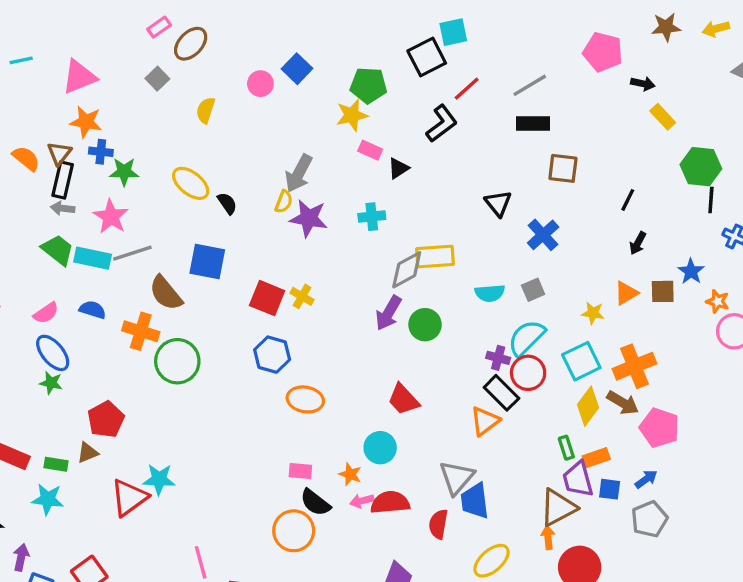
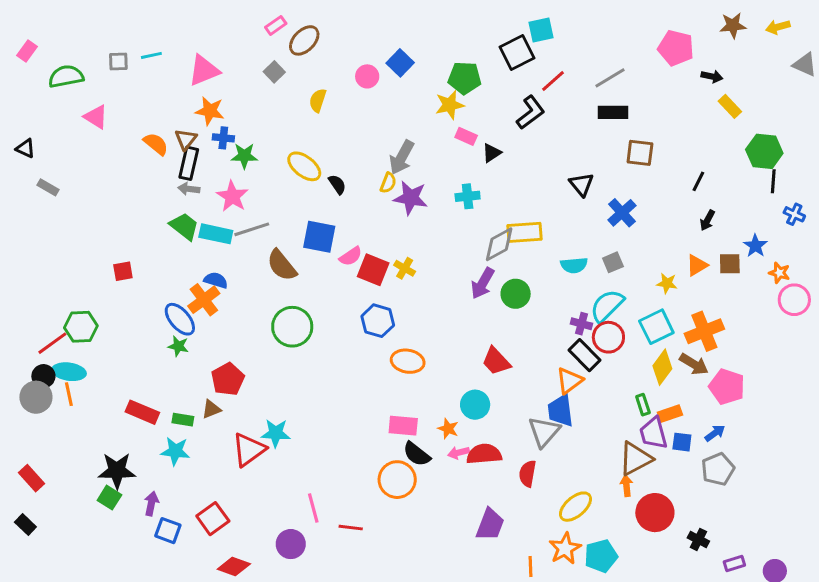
pink semicircle: (46, 313) -> (351, 256), moved
orange cross: (141, 331) -> (204, 300), moved, turned 36
pink rectangle: (300, 471) -> (403, 426), size x1.4
blue trapezoid: (475, 501) -> (561, 411), moved

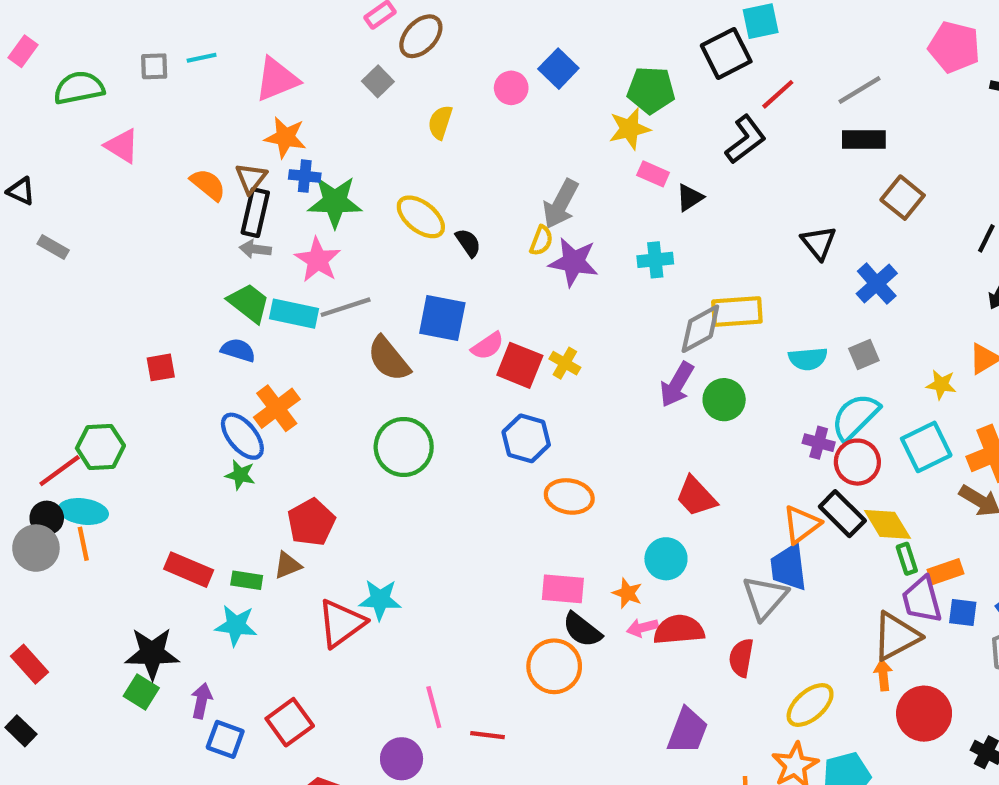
brown square: (640, 153) -> (903, 198), turned 32
green star: (244, 156) -> (335, 202), size x1.4
blue semicircle: (216, 280) -> (238, 350), moved
black rectangle: (584, 355) -> (842, 514), moved
yellow diamond: (662, 367) -> (887, 524), moved, turned -68

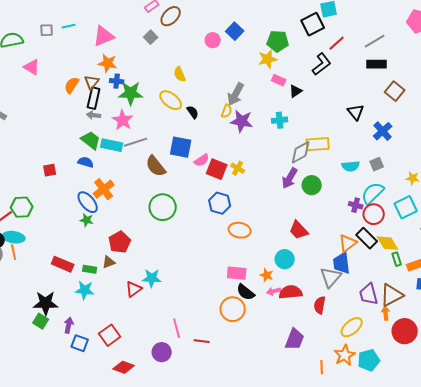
yellow semicircle: (440, 122) -> (180, 74), moved, turned -42
orange semicircle: (208, 185) -> (72, 85), turned -96
purple trapezoid: (922, 600) -> (369, 294), moved
red triangle: (341, 623) -> (134, 289), size x0.7

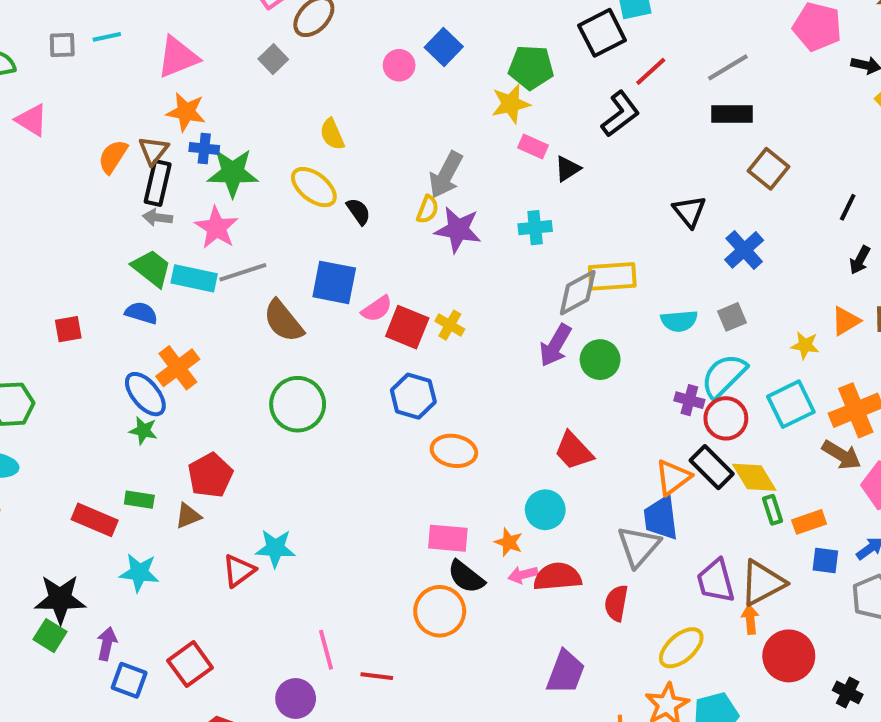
green rectangle: (90, 269) -> (139, 500), moved

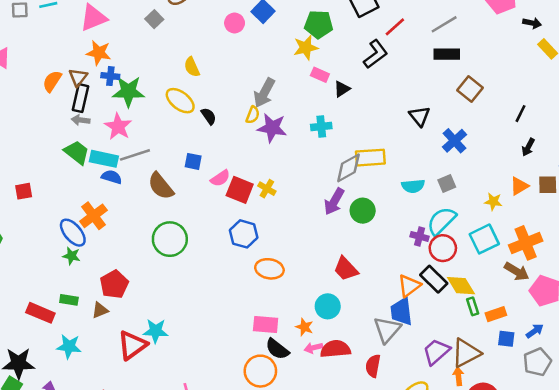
blue square: (334, 282) -> (193, 161), size x0.6
blue semicircle: (141, 313) -> (112, 177), moved
red triangle: (239, 571) -> (132, 345), size x1.4
purple trapezoid: (716, 581) -> (436, 352), turned 64

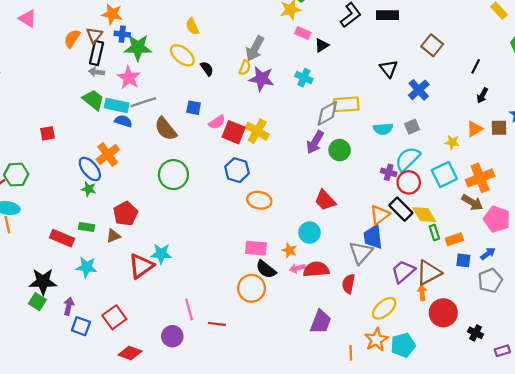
black rectangle: (447, 54) -> (388, 15), moved
cyan cross: (321, 127) -> (304, 78), turned 30
yellow cross: (267, 189) -> (257, 131), size x1.5

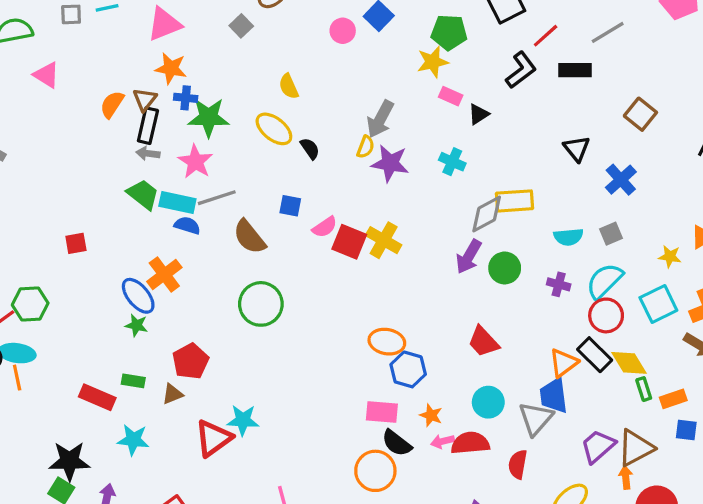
blue hexagon: (237, 170) -> (408, 369), moved
purple cross: (389, 172) -> (559, 284), moved
cyan circle: (309, 233) -> (488, 402), moved

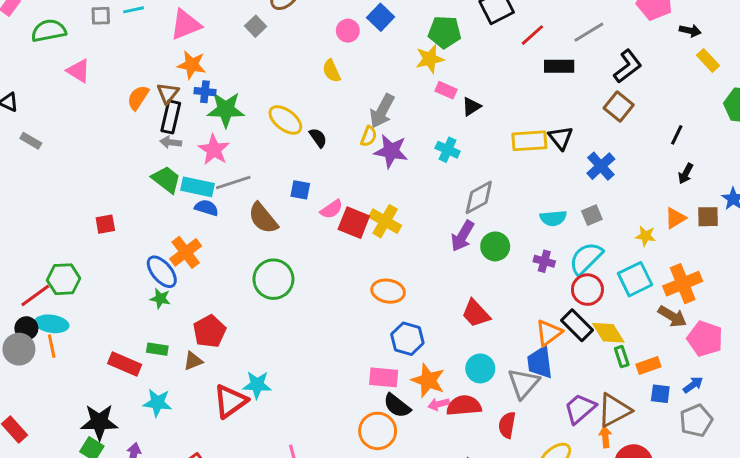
black L-shape: (521, 70) -> (628, 66), moved
yellow semicircle: (289, 86) -> (331, 71), moved
yellow rectangle: (514, 201) -> (529, 141), moved
orange ellipse: (387, 342) -> (388, 291), moved
orange star: (431, 415) -> (428, 380), size x1.6

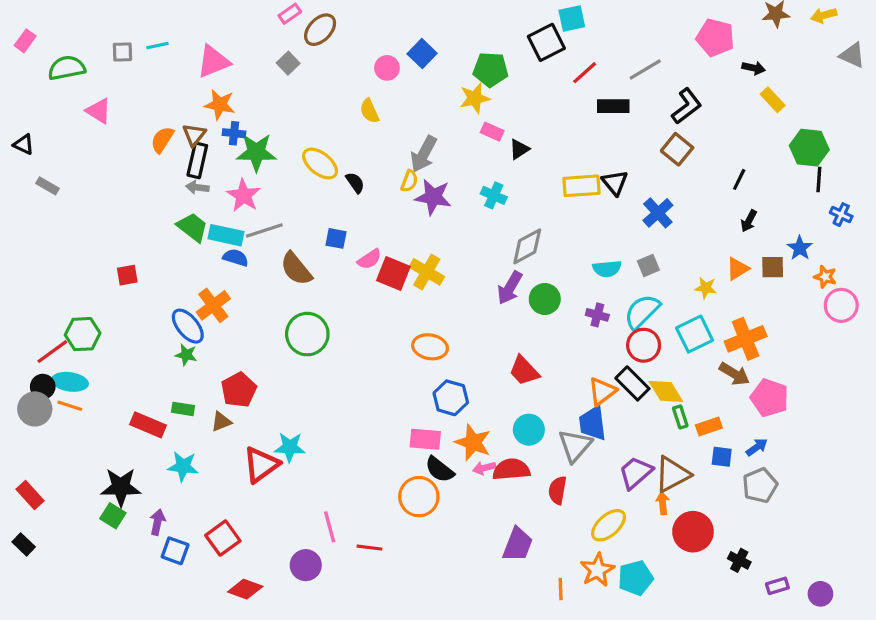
orange line: (52, 346) -> (70, 406), turned -60

